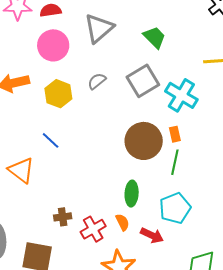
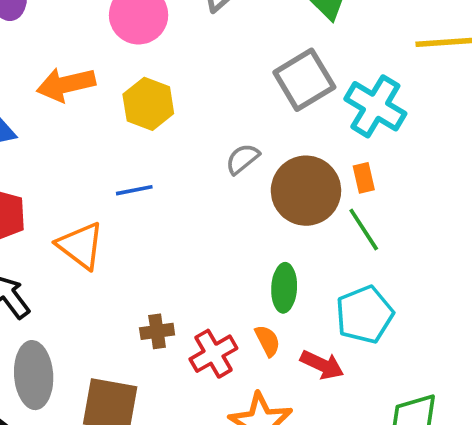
gray semicircle: (97, 81) -> (242, 159), moved
blue line: (51, 140) -> (134, 190), turned -54
green line: (175, 162) -> (364, 230), turned -45

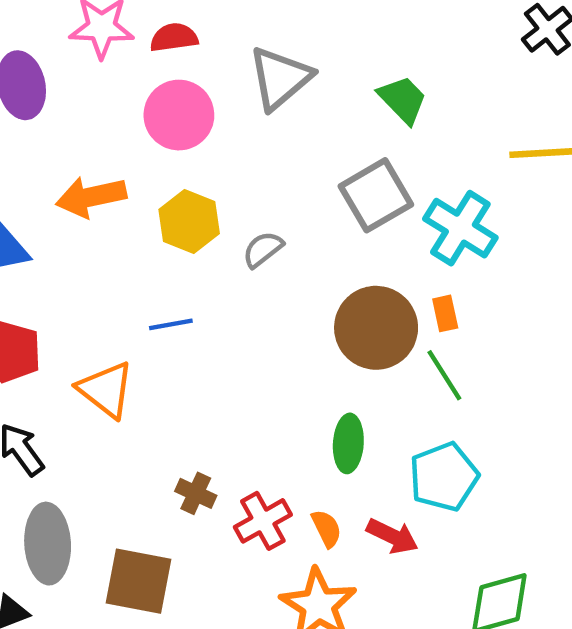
gray semicircle: (242, 159) -> (263, 249), moved
brown cross: (157, 331) -> (196, 493), turned 32
orange semicircle: (267, 341) -> (326, 528), moved

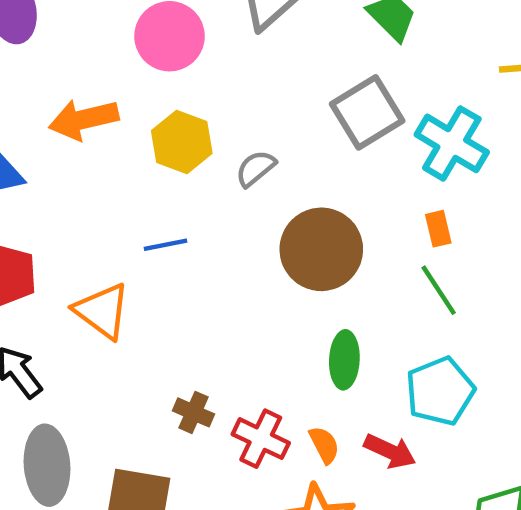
brown circle: (376, 328) -> (321, 249), moved
red cross: (263, 521) -> (261, 439), turned -34

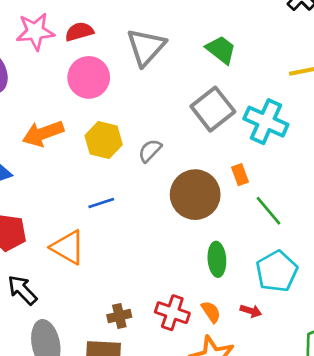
orange rectangle: (438, 229) -> (240, 175), moved
brown cross: (193, 412) -> (119, 316), moved, turned -30
red arrow: (390, 451) -> (251, 311), size x0.7

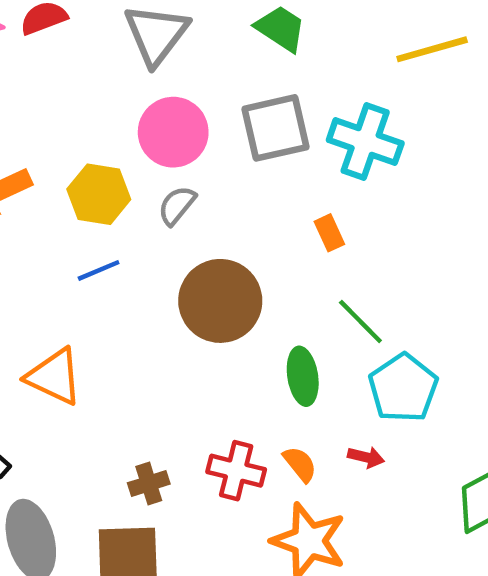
pink circle: (89, 77) -> (173, 132), moved
gray square: (213, 109) -> (275, 128), turned 30
brown circle: (195, 195) -> (220, 301), moved
blue line: (101, 203) -> (99, 270), moved
green line: (269, 211) -> (360, 322), moved

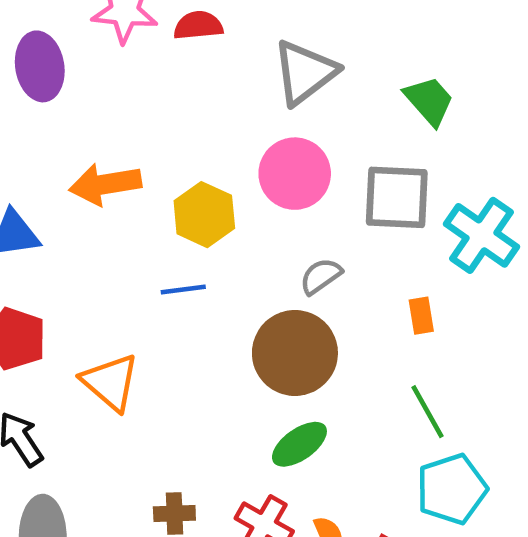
gray semicircle: (177, 205) -> (321, 276), moved
green ellipse: (303, 376) -> (299, 444), moved, turned 48

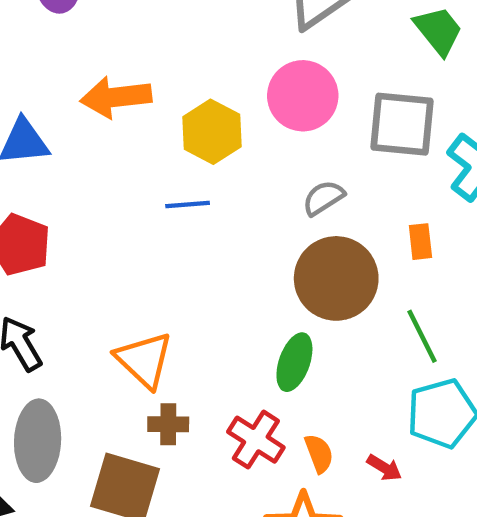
brown circle: (295, 353) -> (336, 278), moved
orange triangle: (110, 382) -> (144, 360), moved
green ellipse: (299, 444) -> (294, 362), turned -38

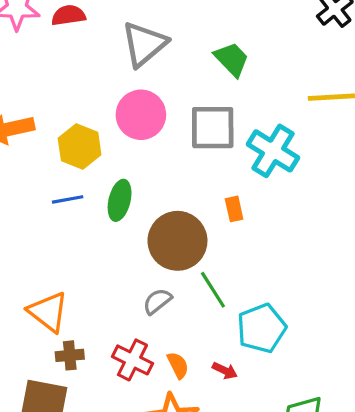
gray semicircle: (323, 198) -> (157, 301), moved
green line: (422, 336) -> (213, 290), moved
green ellipse: (294, 362) -> (120, 200), moved

